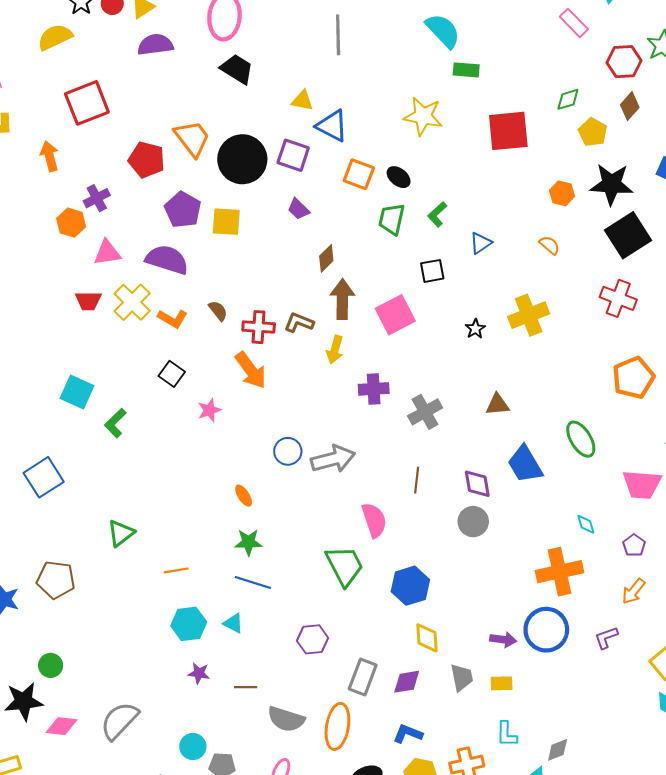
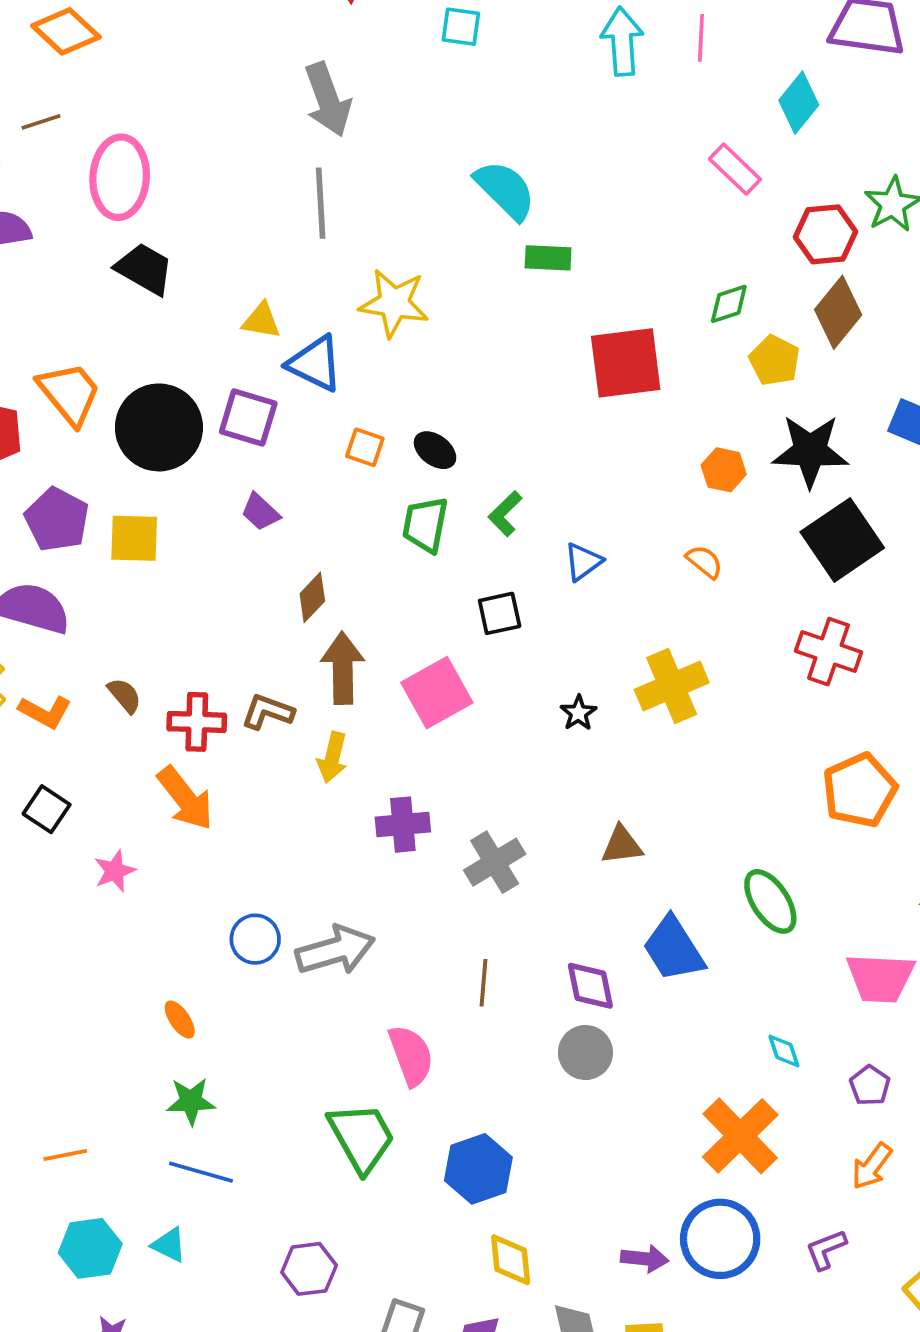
brown diamond: (630, 106) -> (838, 312), size x1.4
yellow star: (423, 116) -> (394, 303), moved
orange square: (359, 174) -> (365, 447), size x0.7
orange cross: (560, 572) -> (740, 1136), turned -30

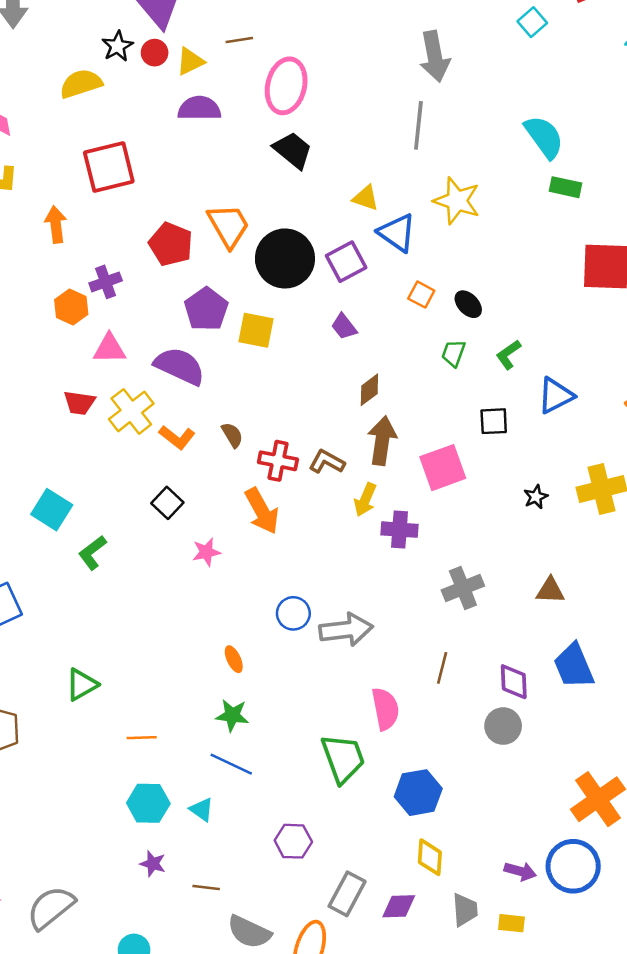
cyan square: (461, 27) -> (532, 22), turned 32
purple square: (248, 417) -> (346, 262), turned 36
green trapezoid: (425, 525) -> (453, 353), size x0.7
blue triangle: (583, 562) -> (556, 396), size x1.4
purple cross: (403, 825) -> (399, 530), moved

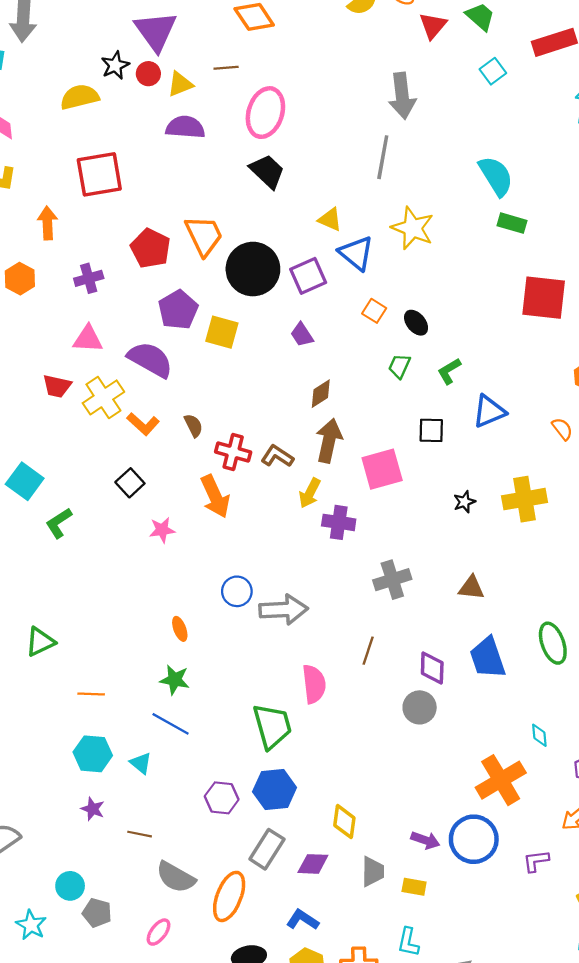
orange hexagon: (71, 307) -> (20, 279), moved
blue hexagon: (418, 793) -> (275, 790), moved

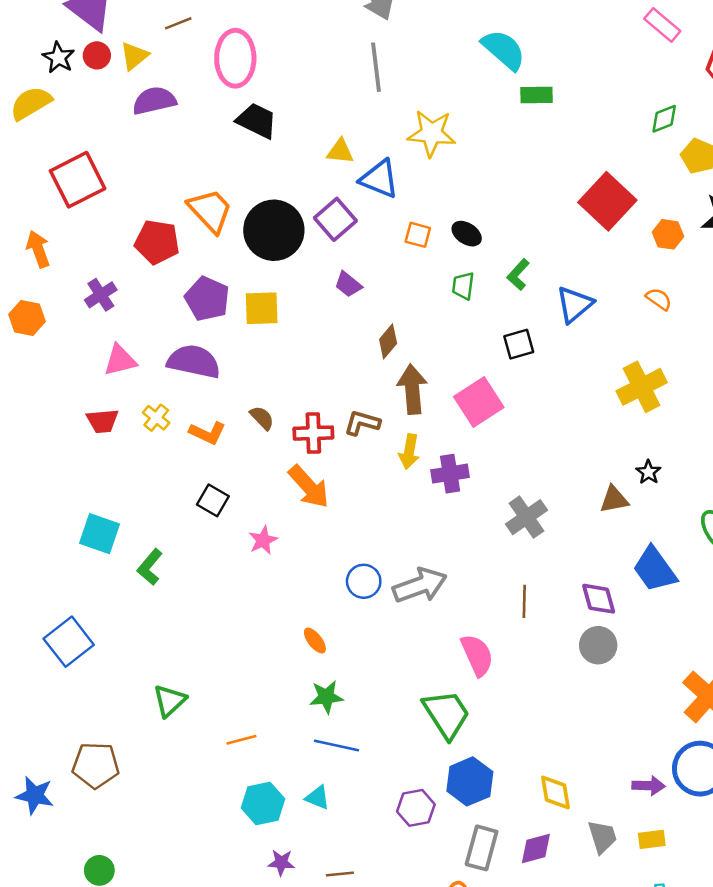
red square: (544, 298) -> (607, 201), moved, turned -36
yellow cross: (103, 397) -> (156, 418), size x0.6
black star: (464, 502) -> (648, 472), moved

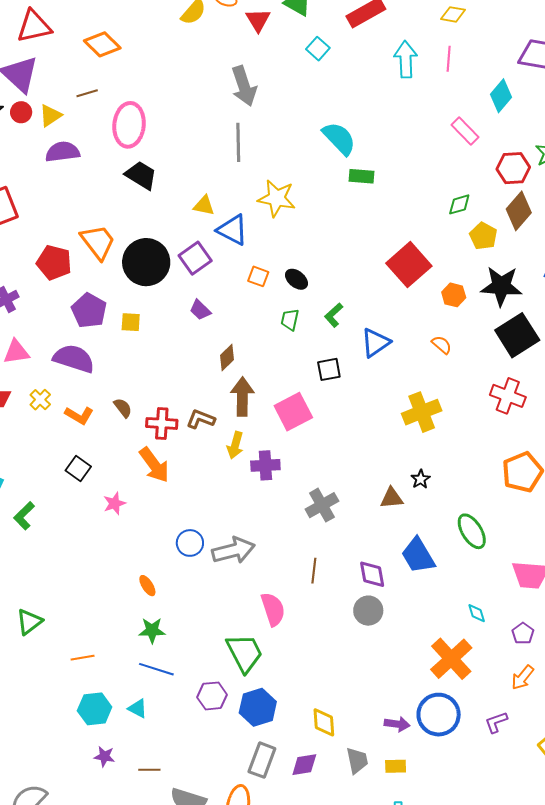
yellow square: (262, 308) -> (131, 322), size x0.7
purple hexagon: (416, 808) -> (212, 696), moved

